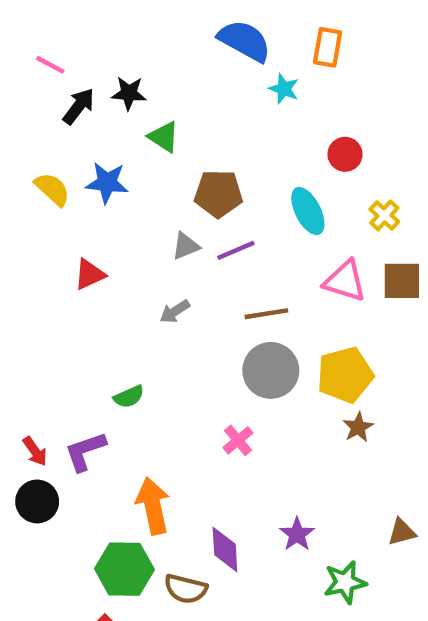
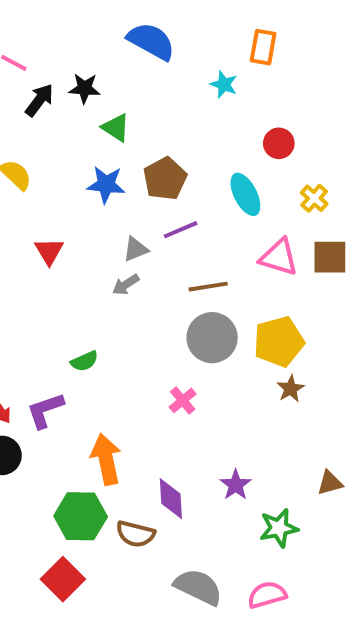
blue semicircle: (245, 41) -> (151, 41), moved
blue star: (107, 183) -> (106, 185), moved
brown pentagon: (218, 194) -> (165, 179), turned -30
gray triangle: (186, 246) -> (136, 249), moved
red triangle: (90, 274) -> (49, 251), turned -36

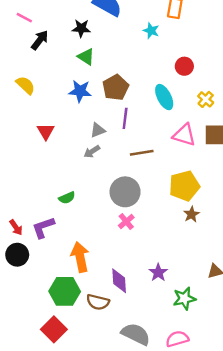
black star: (84, 88) -> (81, 28), moved
purple line: (181, 230) -> (125, 118), turned -60
gray circle: (212, 338) -> (125, 192), moved

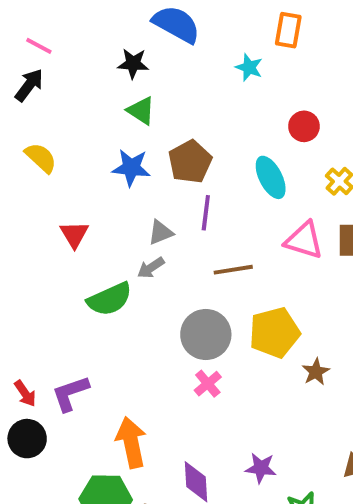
black arrow: (40, 40) -> (29, 85), moved
yellow pentagon: (184, 186) -> (275, 333), moved
green semicircle: (67, 198) -> (110, 299), moved, size x1.6
purple star: (158, 272) -> (261, 468), turned -30

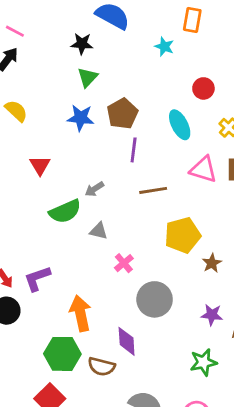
green triangle: (141, 111) -> (87, 77), turned 40
gray triangle: (161, 232) -> (99, 231), moved, turned 36
gray circle: (206, 334) -> (155, 299), moved
pink cross: (208, 384) -> (124, 263), moved
purple star: (261, 468) -> (212, 315), moved

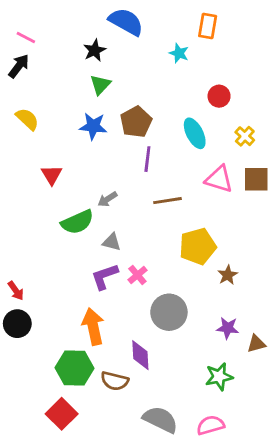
black star: (82, 44) -> (95, 50), turned -30
purple L-shape: (37, 278) -> (105, 276), moved

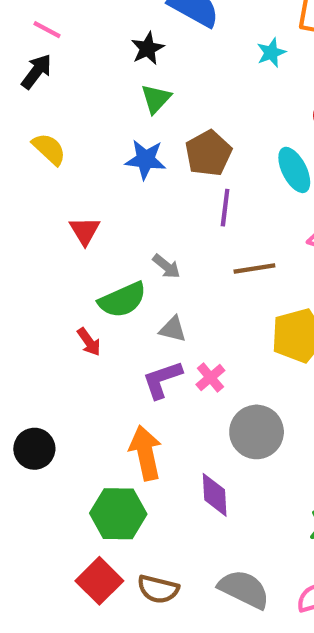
cyan star: (179, 53) -> (271, 53), turned 30
gray arrow: (107, 199) -> (166, 266), turned -108
red arrow: (16, 291) -> (89, 342), moved
brown semicircle: (115, 381) -> (158, 589), moved

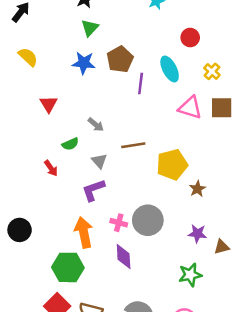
purple line: (225, 208) -> (141, 84), moved
brown line: (254, 268) -> (133, 145), moved
green semicircle: (122, 300) -> (70, 144), size x0.6
gray triangle: (173, 329) -> (99, 161), turned 35
pink cross: (210, 377) -> (119, 223), moved, turned -35

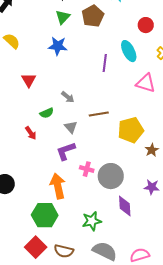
brown pentagon: (120, 59) -> (93, 16), moved
pink cross: (119, 223) -> (87, 169), moved
purple diamond: (124, 257) -> (125, 206), moved
green star: (190, 275) -> (92, 221), moved

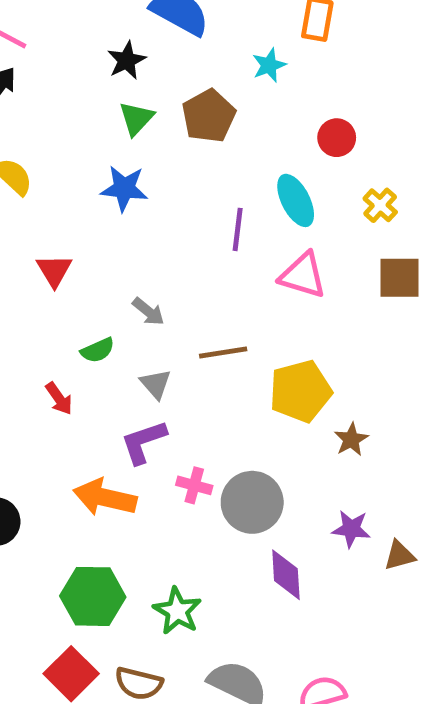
pink triangle: (146, 83) -> (303, 275), moved
orange arrow: (58, 186) -> (105, 497), moved, turned -65
green star: (92, 221) -> (177, 611), moved, turned -30

